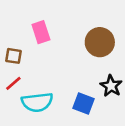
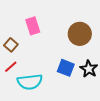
brown square: (13, 56) -> (11, 45), turned 32
blue square: (83, 103) -> (66, 68), moved

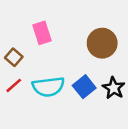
blue square: (66, 68) -> (84, 87), turned 30
cyan semicircle: (30, 82) -> (48, 87), moved

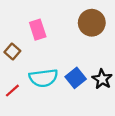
brown circle: (102, 43) -> (92, 23), moved
red line: (14, 85) -> (12, 91), moved

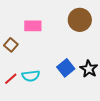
pink rectangle: (38, 30) -> (33, 26), turned -72
cyan semicircle: (43, 78) -> (31, 76), moved, size x0.7

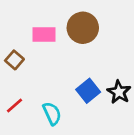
brown circle: (80, 20) -> (83, 28), moved
cyan semicircle: (31, 76) -> (52, 113), moved, turned -108

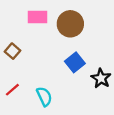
pink rectangle: (44, 34) -> (37, 17), moved
blue square: (88, 91) -> (75, 62), moved

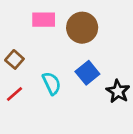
red line: (12, 90) -> (14, 94), moved
cyan semicircle: (44, 96) -> (52, 83), moved

